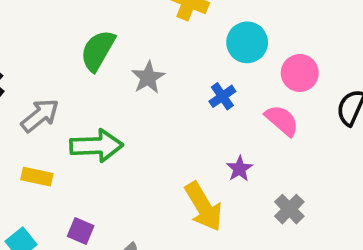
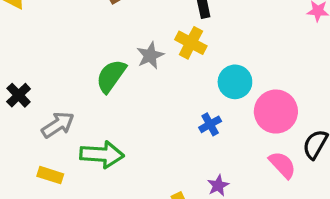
pink circle: (300, 73) -> (276, 112), size x1.4
gray star: (148, 77) -> (150, 55), moved
pink semicircle: (282, 120) -> (282, 165), moved

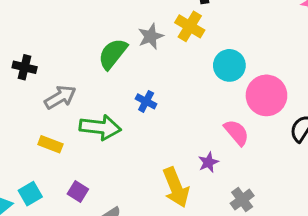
black cross: (19, 95) -> (25, 67), turned -35
blue cross: (210, 124) -> (146, 101), moved, turned -36
pink semicircle: (282, 165) -> (236, 133), moved

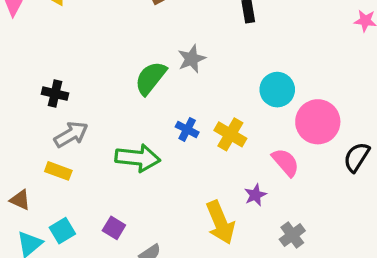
yellow cross: (190, 26) -> (230, 134), moved
gray arrow: (60, 97) -> (71, 134), moved
yellow rectangle: (50, 144) -> (58, 171), moved

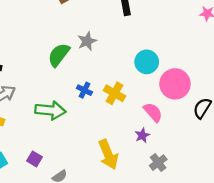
purple star: (255, 195) -> (142, 135), moved

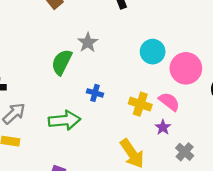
yellow cross: (114, 93) -> (140, 104), moved

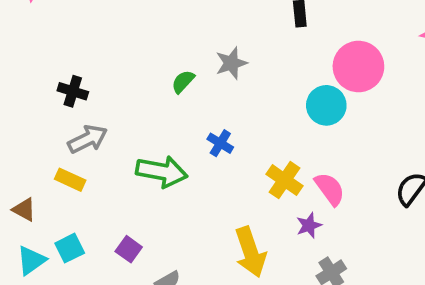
green semicircle: (62, 62) -> (183, 82), size x0.6
pink circle: (186, 68) -> (358, 66), moved

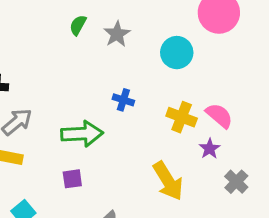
green semicircle: (183, 82) -> (78, 25), moved
cyan circle: (326, 105) -> (177, 53), moved
purple square: (129, 249) -> (72, 179), moved, turned -30

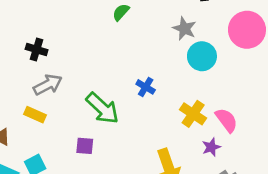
gray star: (117, 34) -> (184, 29), moved, turned -30
green arrow: (82, 134) -> (102, 108), turned 33

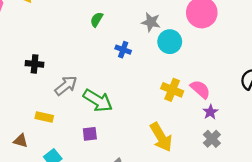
gray arrow: (48, 85) -> (66, 86), moved
blue cross: (146, 87) -> (123, 50), moved
purple star: (211, 147) -> (210, 112), moved

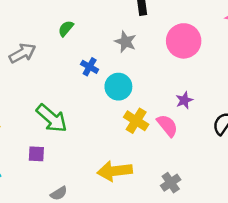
cyan circle: (170, 42) -> (118, 87), moved
gray arrow: (66, 86) -> (22, 53), moved
purple star: (210, 112) -> (184, 100), moved
yellow arrow: (161, 137) -> (115, 171), turned 104

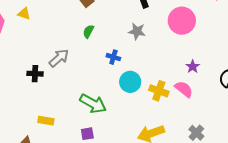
cyan circle: (118, 87) -> (130, 82), moved

